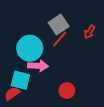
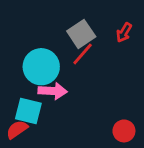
red arrow: (90, 32) -> (124, 32), moved
red circle: (67, 91) -> (124, 131), moved

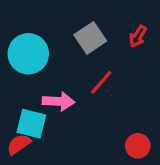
red line: (83, 54) -> (101, 82), moved
cyan circle: (41, 67) -> (28, 54), moved

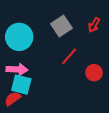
pink arrow: (58, 101) -> (17, 69), moved
red circle: (138, 146) -> (94, 73), moved

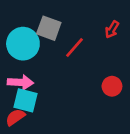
gray square: (61, 26) -> (49, 28), moved, turned -36
red line: (69, 56) -> (75, 48), moved

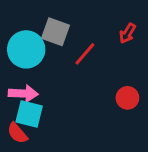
red semicircle: (15, 117) -> (17, 133), turned -96

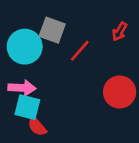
red circle: (127, 98) -> (120, 92), size x1.5
red semicircle: (17, 133) -> (37, 126), moved

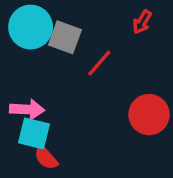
red arrow: (120, 31) -> (142, 22), moved
cyan circle: (25, 47) -> (31, 27), moved

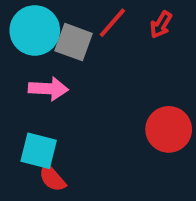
red line: (99, 63) -> (112, 23), moved
pink arrow: (27, 109) -> (48, 89), moved

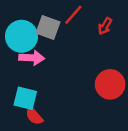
red arrow: (161, 25) -> (105, 26), moved
cyan circle: (35, 30) -> (22, 36), moved

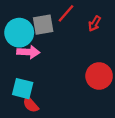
gray square: (48, 27) -> (43, 25), turned -30

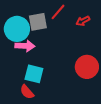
red arrow: (94, 24) -> (83, 21), turned 32
cyan square: (23, 89) -> (34, 74), moved

